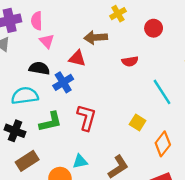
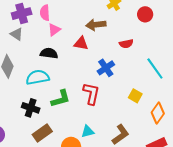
pink triangle: (47, 41) -> (54, 30), turned 40
blue cross: (63, 82) -> (106, 68), moved

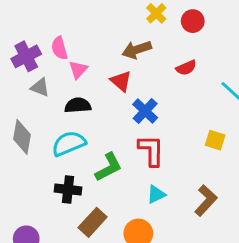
red circle: (145, 14) -> (193, 21), moved
gray triangle: (17, 34) -> (40, 87), moved
red triangle: (81, 43) -> (121, 81), turned 42
blue cross: (106, 68) -> (145, 111), moved
cyan triangle: (88, 131) -> (156, 194), moved

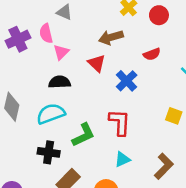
gray triangle: (40, 87) -> (64, 12), moved
blue cross: (145, 111) -> (127, 81), moved

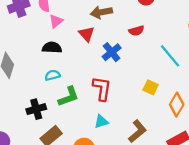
cyan semicircle: (51, 114) -> (52, 75), moved, size x0.6
black cross: (49, 152) -> (36, 109), turned -30

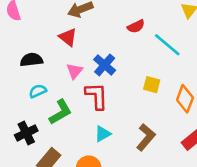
pink triangle: (56, 21) -> (75, 71), moved
red semicircle: (136, 31) -> (136, 26), moved
blue cross: (112, 52) -> (105, 65), moved

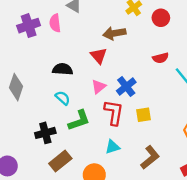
yellow square: (152, 85) -> (144, 115), moved, turned -35
cyan semicircle: (38, 91) -> (63, 98), turned 56

